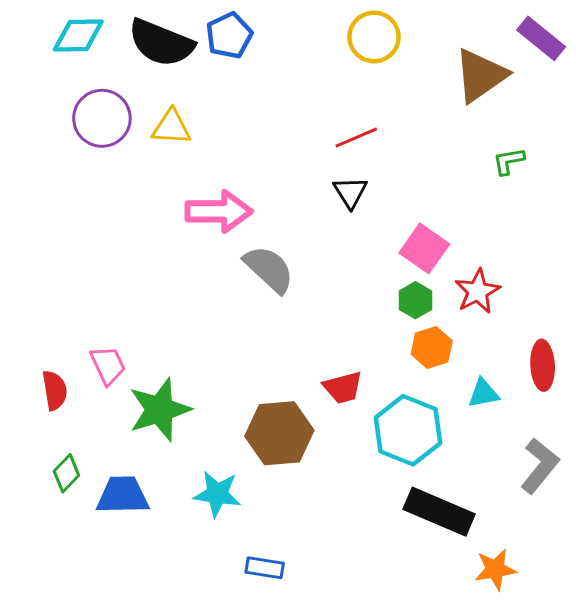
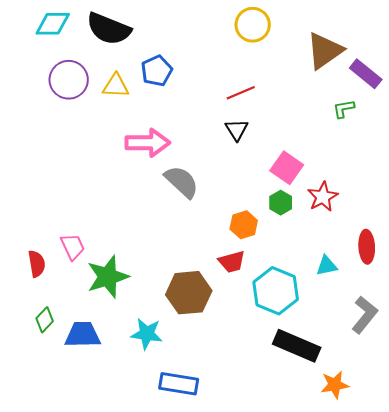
blue pentagon: (229, 35) -> (157, 71), moved
purple rectangle: (541, 38) -> (366, 74), moved
orange hexagon: (432, 347) -> (244, 225), moved
blue rectangle: (265, 568) -> (179, 384), size x1.5

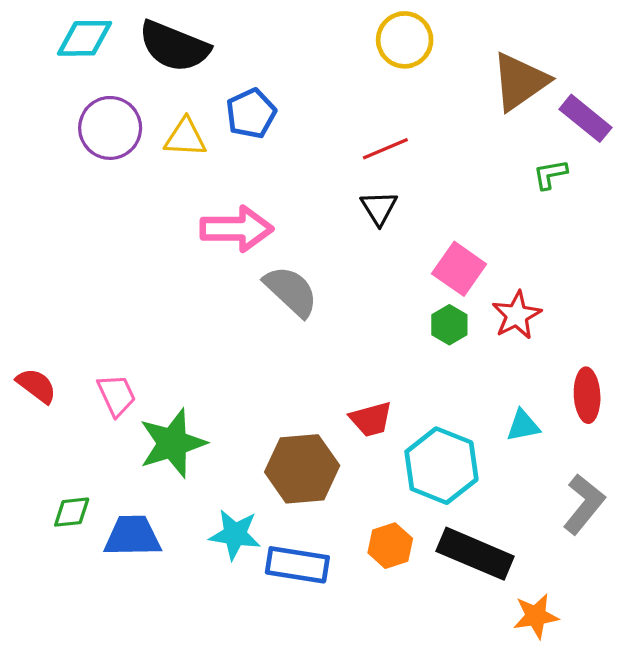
orange hexagon: (244, 225) -> (390, 546), moved
red semicircle: (37, 264) -> (36, 386), moved, turned -44
green diamond: (45, 320) -> (72, 512), turned 40
blue rectangle: (179, 384) -> (297, 565), moved

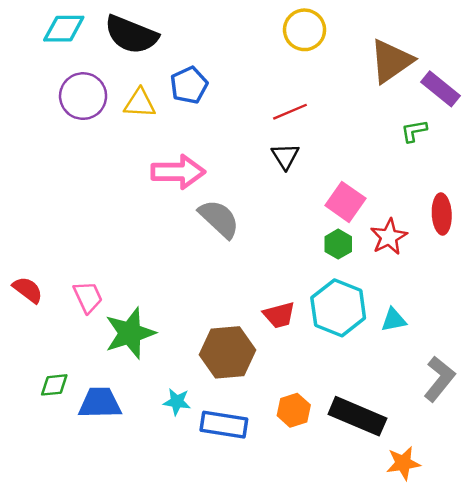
red ellipse: (587, 395) -> (442, 214), moved
cyan hexagon: (441, 466) -> (338, 308), moved
cyan star: (235, 534) -> (177, 402), size x0.7

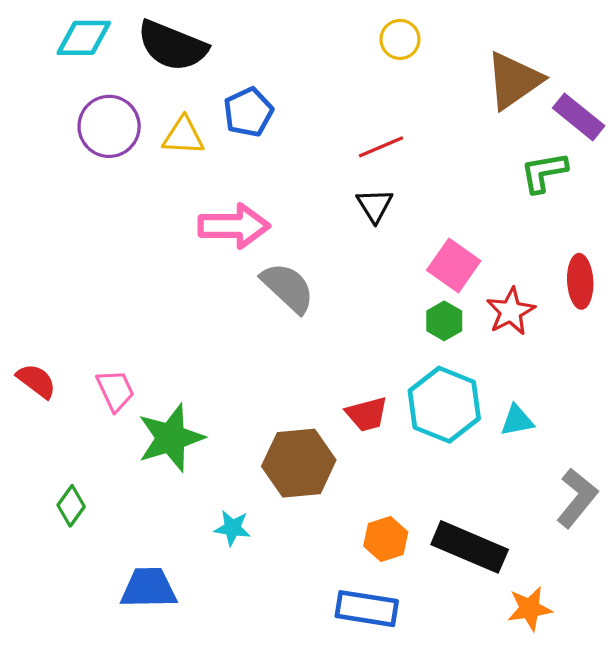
yellow circle: (305, 30) -> (400, 39), size x0.7
green L-shape: (414, 131) -> (544, 172), size x1.4
green diamond: (54, 385) -> (71, 506), turned -48
blue trapezoid: (100, 403) -> (149, 588), moved
blue rectangle: (224, 425) -> (367, 609), moved

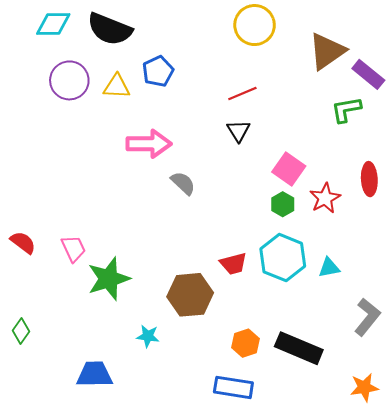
yellow circle: (400, 39) -> (255, 25), size x1.6
gray semicircle: (288, 288) -> (183, 183), size x0.7
green diamond: (71, 506) -> (21, 331), moved
orange star: (530, 609) -> (364, 387), moved

